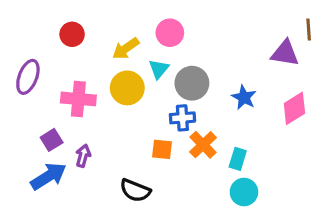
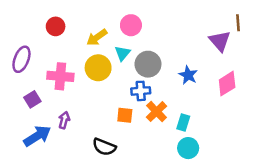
purple triangle: (285, 53) -> (220, 41), turned 40
purple square: (52, 140) -> (32, 99), moved

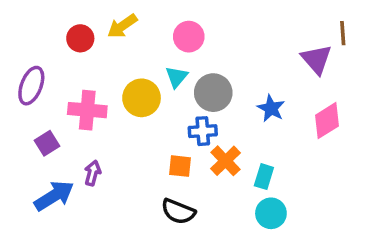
yellow arrow: (97, 37) -> (122, 26), moved
black semicircle: (104, 147) -> (178, 212), moved

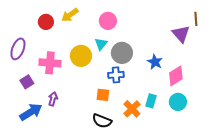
pink diamond: (327, 121) -> (176, 76), moved
orange cross: (225, 161) -> (132, 109), moved
cyan circle: (271, 213) -> (178, 102), moved

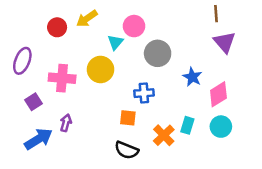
brown line: (196, 19) -> (216, 14), moved
cyan triangle: (101, 44) -> (115, 42), moved
gray circle: (122, 53) -> (158, 53), moved

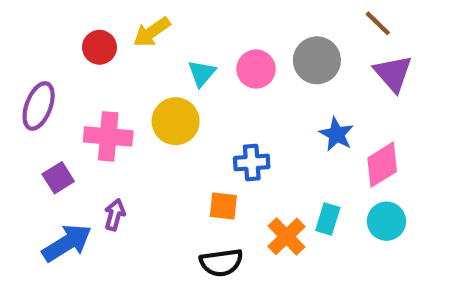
brown line: (216, 14) -> (378, 23), turned -42
pink circle: (134, 26) -> (256, 69), moved
gray circle: (158, 53) -> (317, 60), moved
black semicircle: (127, 150) -> (221, 263), turned -30

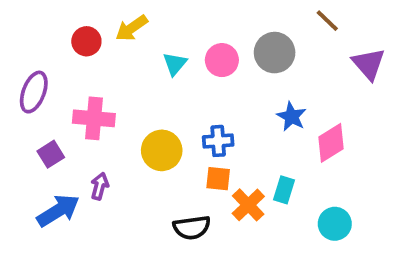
purple triangle: (393, 73) -> (369, 64), moved
yellow circle: (176, 121) -> (162, 150), moved
orange square: (223, 206) -> (218, 179), moved
cyan circle: (386, 221) -> (335, 224), moved

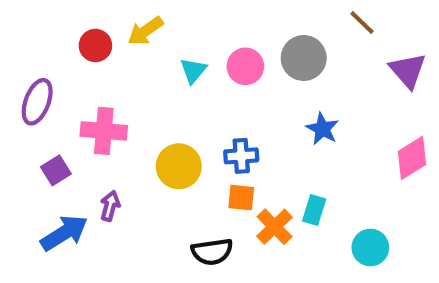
pink diamond: (331, 143) -> (412, 158), moved

